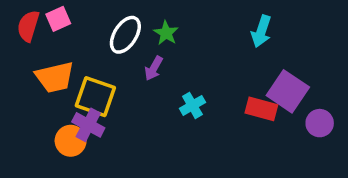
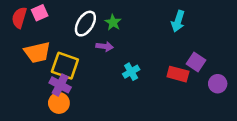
purple arrow: (154, 68) -> (105, 46), turned -112
purple square: (288, 91) -> (196, 62), size x0.7
orange circle: (71, 141) -> (59, 103), moved

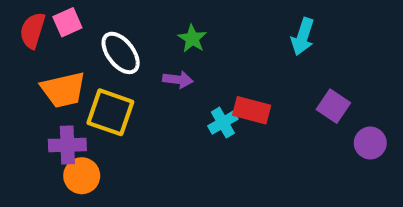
white ellipse: (85, 24) -> (121, 53), moved, turned -70
red rectangle: (178, 74) -> (252, 110), moved
purple cross: (60, 85) -> (67, 145), moved, turned -30
orange circle: (59, 103) -> (82, 176), moved

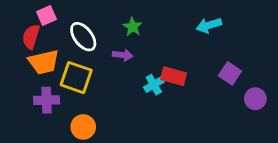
red semicircle: (33, 30) -> (31, 37), moved
cyan arrow: (303, 37) -> (209, 25), turned 55
orange circle: (82, 176) -> (83, 127), moved

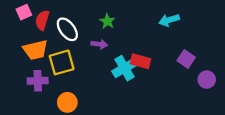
pink square: (47, 15) -> (24, 12), moved
red semicircle: (31, 37) -> (42, 20), moved
yellow square: (76, 78) -> (62, 62), turned -35
cyan cross: (154, 85) -> (124, 68), size x1.5

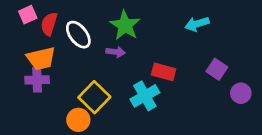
green star: (107, 21) -> (125, 25), size x1.6
yellow square: (62, 62) -> (94, 97), moved, turned -30
cyan cross: (124, 68) -> (145, 96), moved
purple cross: (38, 81) -> (37, 80), moved

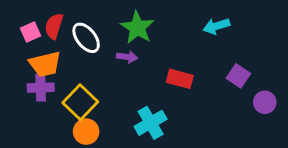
pink square: (28, 15) -> (30, 32), moved
cyan cross: (145, 96) -> (151, 123), moved
yellow square: (94, 97) -> (80, 102), moved

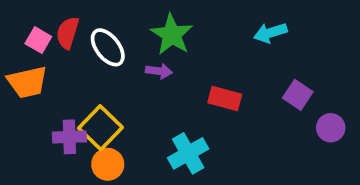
pink square: (30, 32) -> (38, 40), turned -36
orange trapezoid: (45, 64) -> (27, 82), moved
purple cross: (41, 88) -> (69, 137), moved

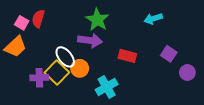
white ellipse: (108, 47) -> (65, 57), moved
purple arrow: (159, 71) -> (90, 40), size x1.6
orange trapezoid: (27, 82) -> (15, 47), turned -30
orange circle: (108, 164) -> (80, 68), moved

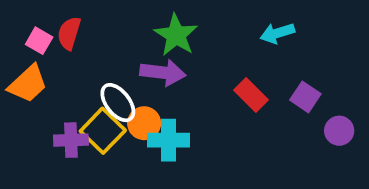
red rectangle: (127, 56) -> (251, 95), moved, turned 30
cyan cross: (107, 87) -> (168, 140), moved, turned 30

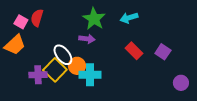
cyan arrow: (277, 33) -> (129, 18), moved
purple arrow: (163, 73) -> (87, 39), size x0.7
purple circle: (339, 131) -> (181, 83), moved

